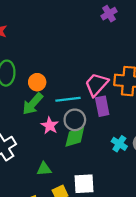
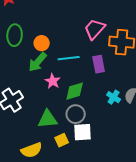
pink trapezoid: (96, 84) -> (95, 29), moved
gray circle: (75, 120) -> (76, 114), moved
green triangle: (44, 169) -> (48, 119), size x1.5

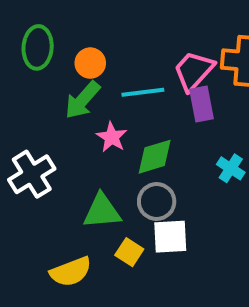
pink trapezoid: (95, 29) -> (194, 71), moved
yellow square: (62, 140) -> (129, 252), turned -32

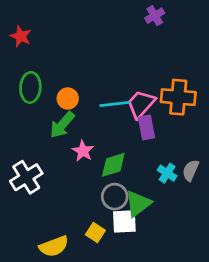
cyan line: (143, 92) -> (115, 104), moved
green triangle: (102, 211) -> (138, 203), moved, turned -32

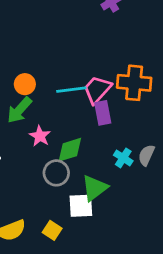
gray circle: (115, 197) -> (56, 173), moved
yellow square: (95, 233) -> (52, 230), moved

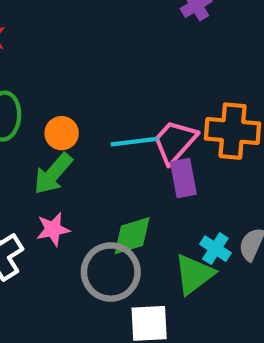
pink star: (40, 136) -> (53, 229), moved, turned 30
gray circle: (56, 173) -> (111, 272), size x1.4
green triangle: (95, 188) -> (194, 274), moved

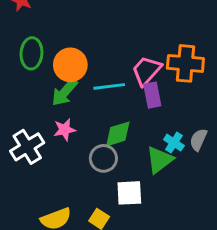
orange circle: (62, 133) -> (70, 65), size x1.5
cyan line: (134, 142) -> (109, 86), moved
gray circle: (111, 272) -> (103, 158), size x0.7

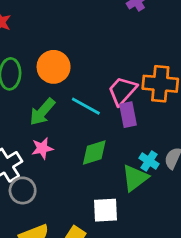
orange circle: (70, 65) -> (54, 67), moved
cyan line: (109, 86) -> (86, 106), turned 36
gray circle: (103, 158) -> (23, 190), moved

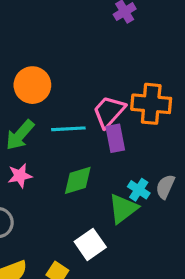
cyan line: (86, 106) -> (68, 129), turned -32
white square: (105, 210) -> (90, 244), turned -32

